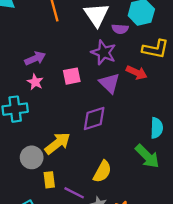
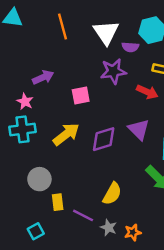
purple star: (104, 52) -> (113, 71), turned -30
pink star: (35, 82) -> (25, 102), moved
purple triangle: (109, 83) -> (139, 129), moved
yellow arrow: (58, 143) -> (66, 134), moved

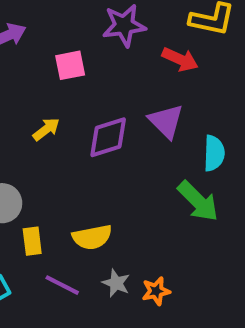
yellow arrow: (66, 134) -> (46, 129), size x0.6
yellow semicircle: (112, 194) -> (92, 237), moved, turned 50
purple line: (83, 215) -> (62, 285), moved

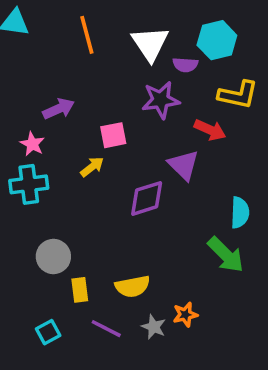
purple triangle: (166, 121) -> (184, 165), moved
yellow arrow: (46, 129) -> (92, 167), moved
orange star: (156, 291) -> (185, 315), moved

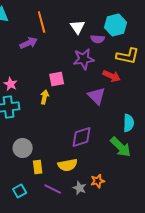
white triangle: (150, 44) -> (78, 27), size x0.7
purple arrow: (59, 109) -> (29, 43), moved
yellow arrow: (92, 167) -> (45, 97), turned -40
purple diamond: (147, 198) -> (82, 137), moved

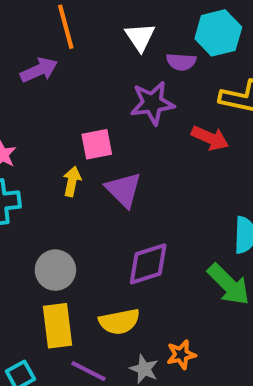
purple triangle: (97, 96) -> (123, 190), moved
gray circle: (23, 148) -> (55, 270), moved
yellow rectangle: (38, 167) -> (57, 326), size x1.5

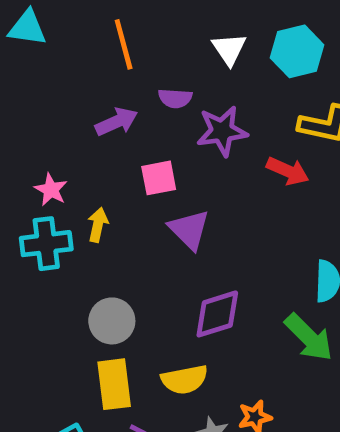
white triangle: (140, 37) -> (229, 49), moved
purple semicircle: (181, 62) -> (175, 98), moved
purple arrow: (39, 70) -> (117, 122), moved
yellow arrow: (72, 181) -> (98, 225), moved

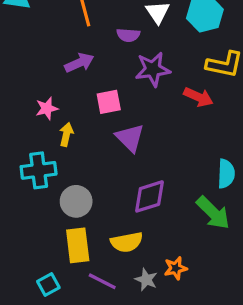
purple semicircle: (175, 98) -> (128, 35), moved
pink star: (51, 190) -> (47, 108), moved, turned 30
cyan cross: (46, 244) -> (39, 170), moved

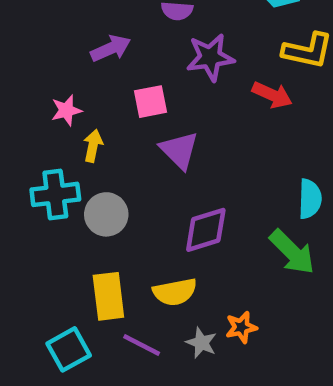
gray circle: (76, 201) -> (106, 214), moved
cyan square: (48, 285) -> (69, 349), size x1.4

